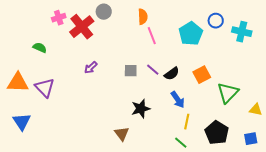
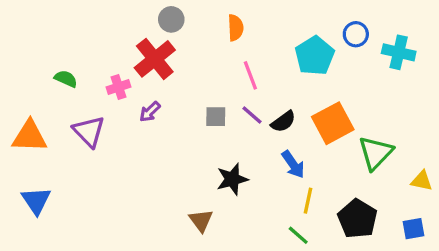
pink cross: (59, 18) -> (119, 87), moved
red cross: (82, 27) -> (155, 59), moved
pink line: (152, 36) -> (250, 75), moved
orange square: (202, 75) -> (333, 123), size x1.4
purple triangle: (45, 88) -> (89, 131), moved

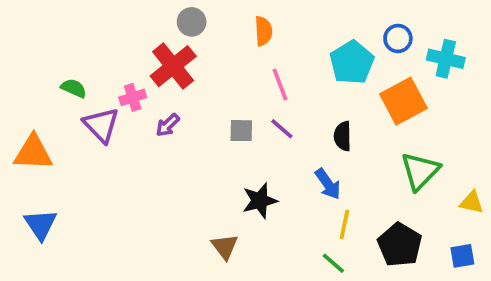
black semicircle: (283, 122) -> (343, 136), moved, turned 125
orange square: (333, 123) -> (403, 101), moved
purple triangle: (89, 131) -> (101, 125), moved

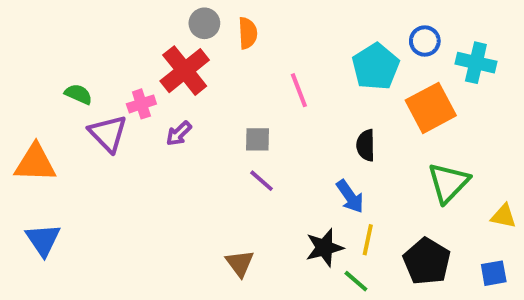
orange semicircle: (263, 31) -> (248, 33), moved
purple line: (282, 129) -> (261, 181), moved
black star: (260, 201) -> (324, 248), moved

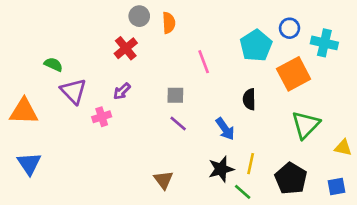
red cross: (185, 71) -> (126, 48), size x0.7
pink cross: (141, 104) -> (102, 117), moved
blue arrow: (350, 196) -> (225, 129), moved

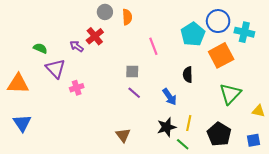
blue circle: (290, 28) -> (218, 21), size x1.5
purple arrow: (122, 91) -> (77, 46), moved, turned 80

